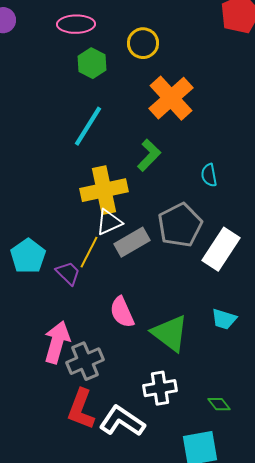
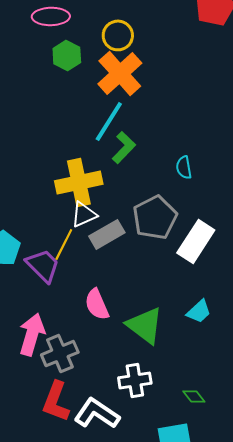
orange cross: (171, 98) -> (120, 73), moved
cyan line: (88, 126) -> (109, 121), moved
purple trapezoid: (68, 273) -> (43, 265), size x1.4
cyan trapezoid: (224, 319) -> (199, 311), turned -60

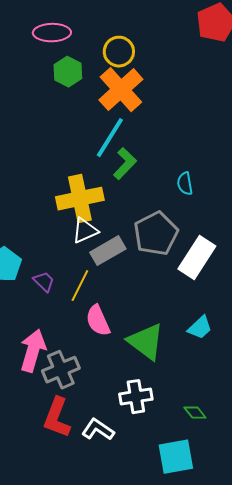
yellow line: (64, 244) -> (80, 286), moved
purple trapezoid: (43, 265) -> (44, 282), size x0.6
white L-shape: (97, 413) -> (98, 430), size x0.7

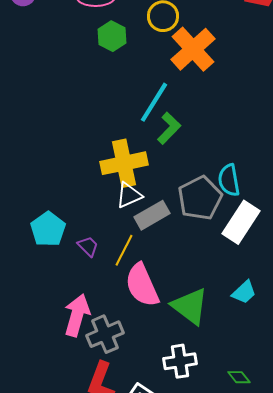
orange cross: (121, 90) -> (193, 49), moved
cyan semicircle: (185, 184) -> (229, 180), moved, size x1.4
pink semicircle: (98, 321) -> (142, 285), size x1.4

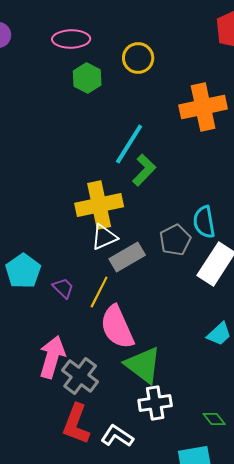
orange cross: (193, 49) -> (203, 107), moved, turned 30
gray pentagon: (200, 198) -> (175, 240), size x0.7
green triangle: (190, 306) -> (143, 365), moved
gray cross: (105, 334) -> (80, 376), turned -30

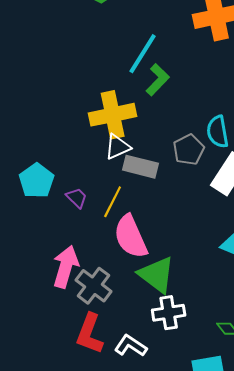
gray rectangle: (127, 257) -> (141, 167), turned 44

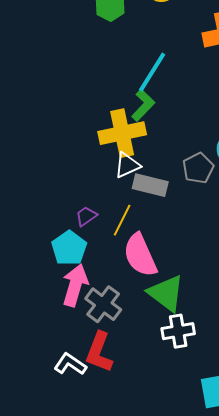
green L-shape: (158, 80) -> (143, 105), moved
cyan pentagon: (37, 181) -> (69, 248), moved
purple trapezoid: (77, 198) -> (86, 216), turned -80
white L-shape: (131, 346) -> (70, 364), moved

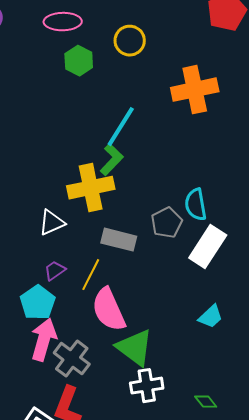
white triangle: (127, 165) -> (52, 223), moved

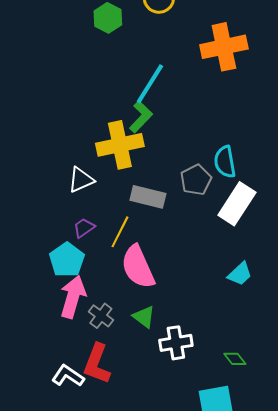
green triangle: (135, 348) -> (144, 317), moved, size x0.6
gray cross: (72, 359) -> (101, 316), size x0.7

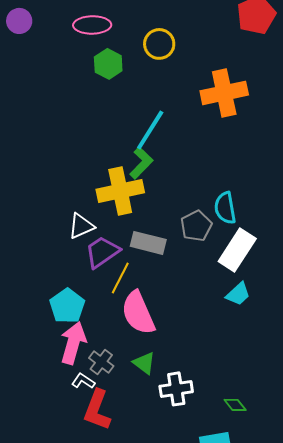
purple trapezoid: (84, 228) -> (102, 252), moved, size x1.6
cyan trapezoid: (240, 274) -> (238, 294), moved
white L-shape: (68, 376) -> (83, 381), moved, size x0.7

